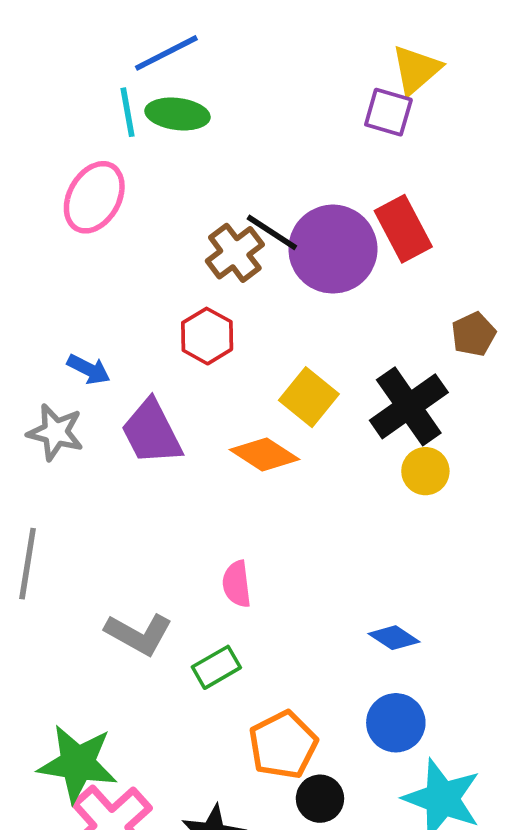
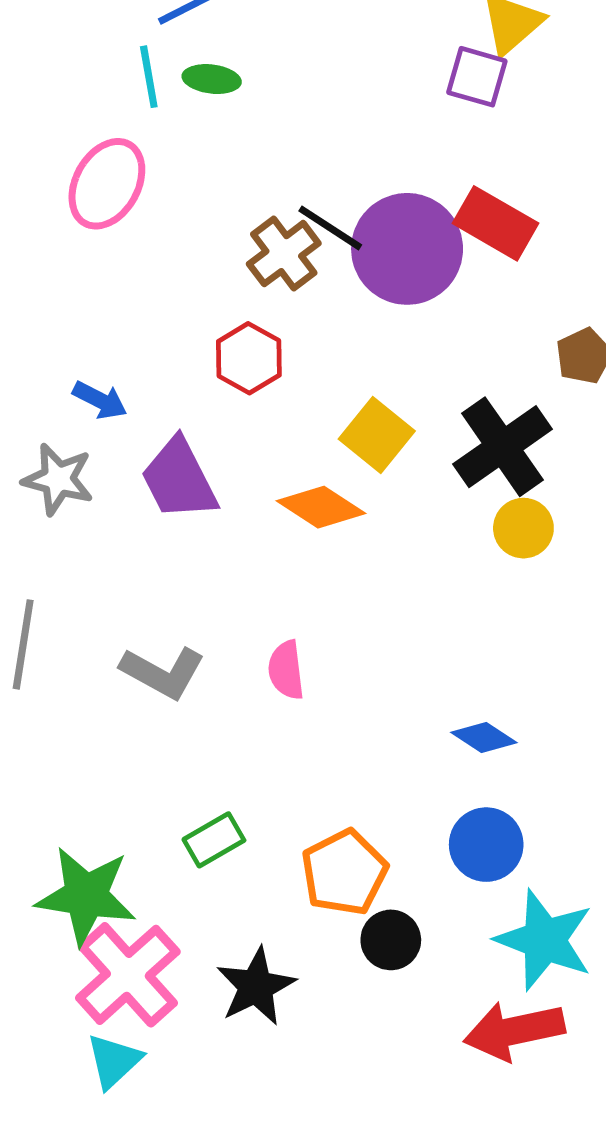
green ellipse: (177, 114) -> (212, 79), size x0.7
red rectangle: (403, 229) -> (495, 223), turned -32
gray L-shape: (139, 634) -> (163, 672), moved
green rectangle: (216, 667) -> (214, 840), moved

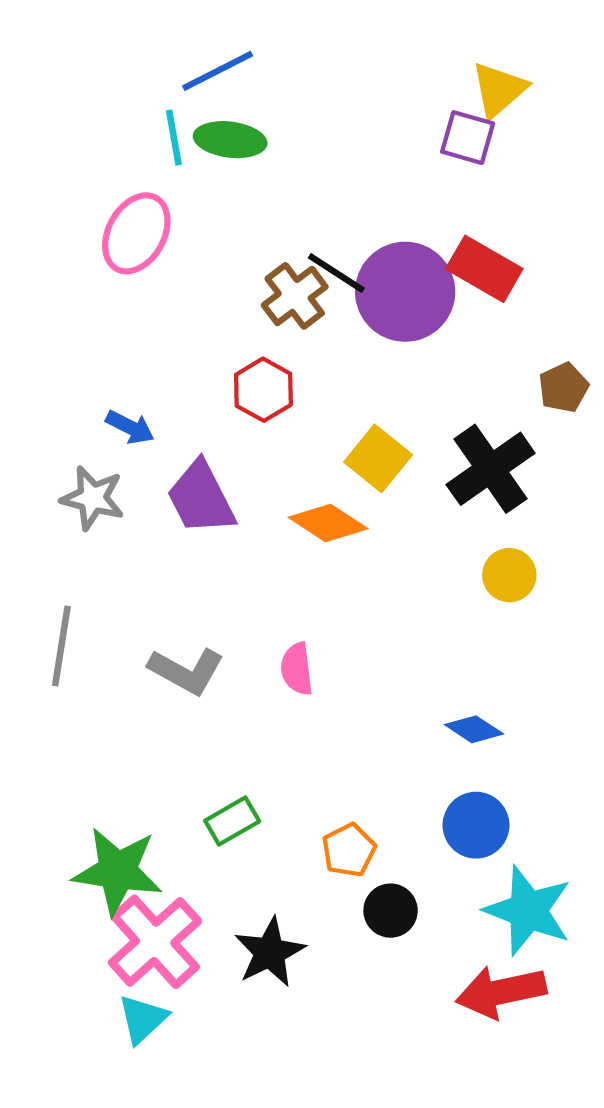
green ellipse: (212, 79) -> (230, 140), size x1.4
yellow circle: (523, 528) -> (509, 575), moved
orange pentagon: (344, 872) -> (349, 850), size x0.7

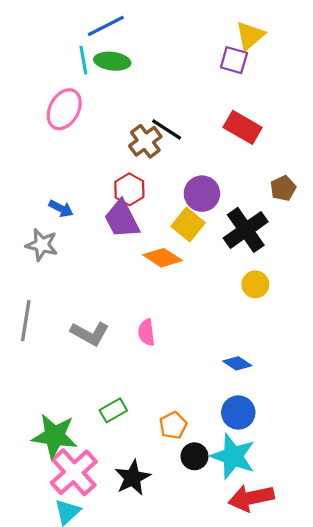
purple circle: (405, 292) -> (202, 194), moved, size x0.7
purple trapezoid: (201, 498) -> (122, 219), moved
cyan star: (528, 911) -> (233, 456), moved

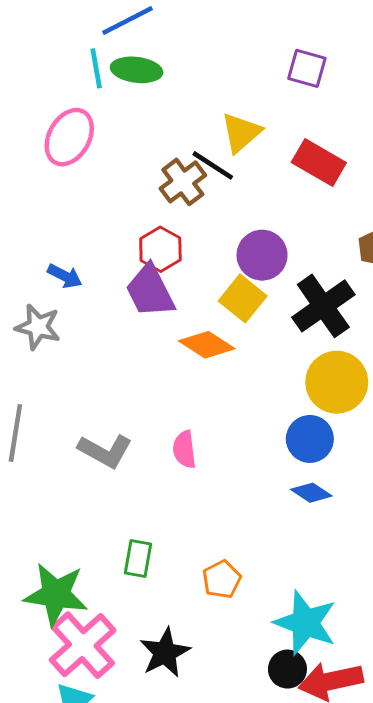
yellow triangle: (250, 36) -> (241, 133), moved
yellow circle: (255, 284) -> (337, 382), size x1.6
green rectangle: (113, 410) -> (138, 558), turned -50
blue circle: (238, 413) -> (310, 439), moved
black circle: (194, 456) -> (287, 669), moved

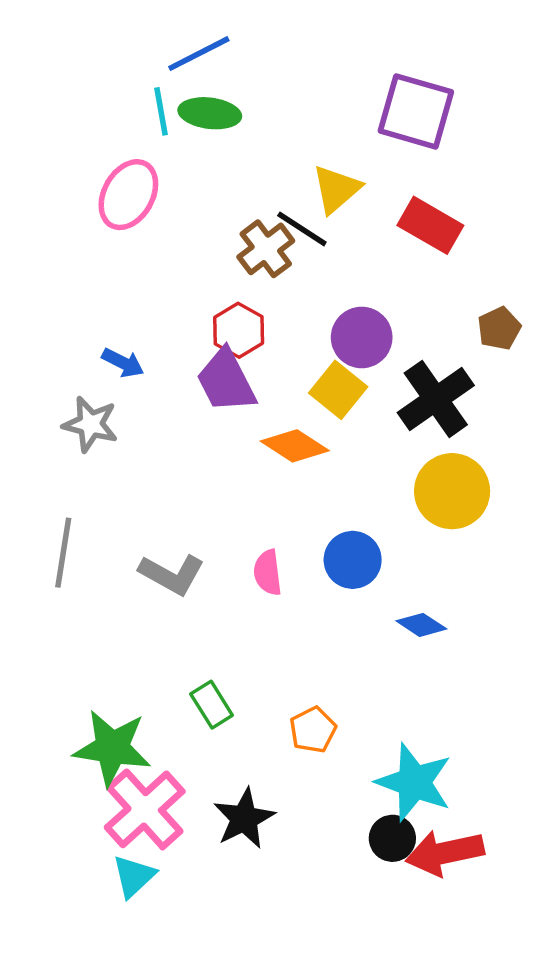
purple square: (307, 68) -> (416, 111), size x1.6
blue circle: (310, 439) -> (353, 560), moved
green rectangle: (138, 558) -> (212, 705), turned -42

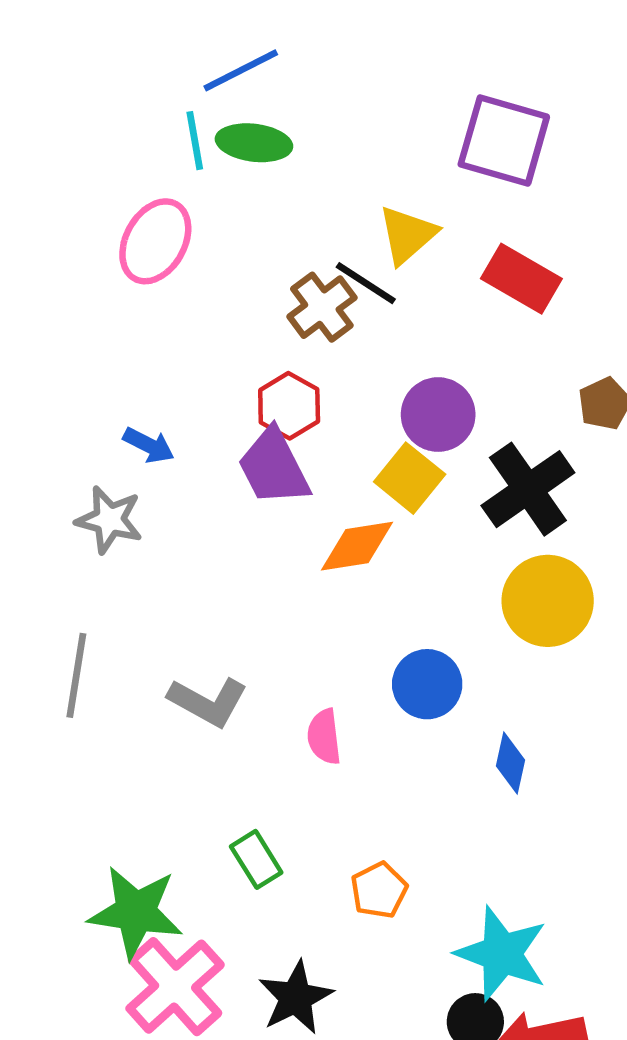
orange diamond: (295, 446) -> (357, 546), turned -42
pink semicircle: (268, 573) -> (324, 737), moved
blue diamond: (421, 625) -> (510, 763), turned 69

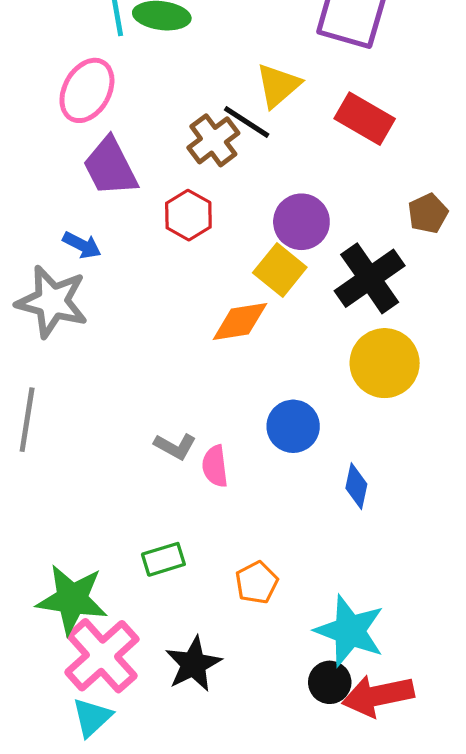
purple trapezoid: (274, 467) -> (110, 167), moved
gray star: (109, 520) -> (52, 302), size x1.4
gray L-shape: (208, 702) -> (175, 446), moved, size x0.7
green rectangle: (256, 859) -> (163, 559), turned -75

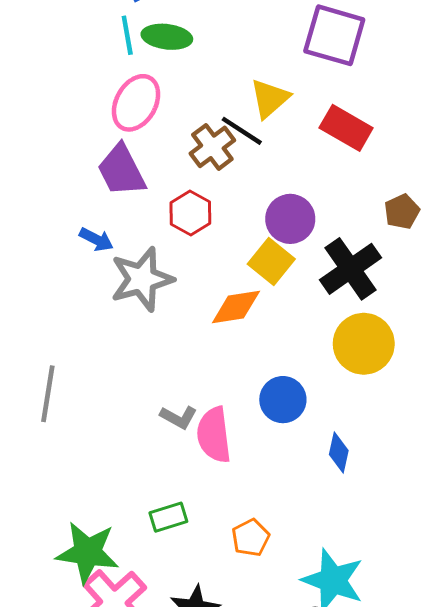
pink ellipse: (87, 90) -> (136, 103), moved
gray star: (52, 302) -> (142, 279), moved, turned -30
pink semicircle: (215, 466) -> (214, 435), size x1.5

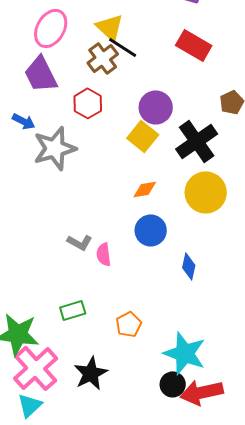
yellow triangle: (270, 98) -> (110, 27), moved, turned -36
orange diamond: (236, 307) -> (145, 189), moved, size x0.7
pink semicircle: (214, 435) -> (104, 254), size x0.6

